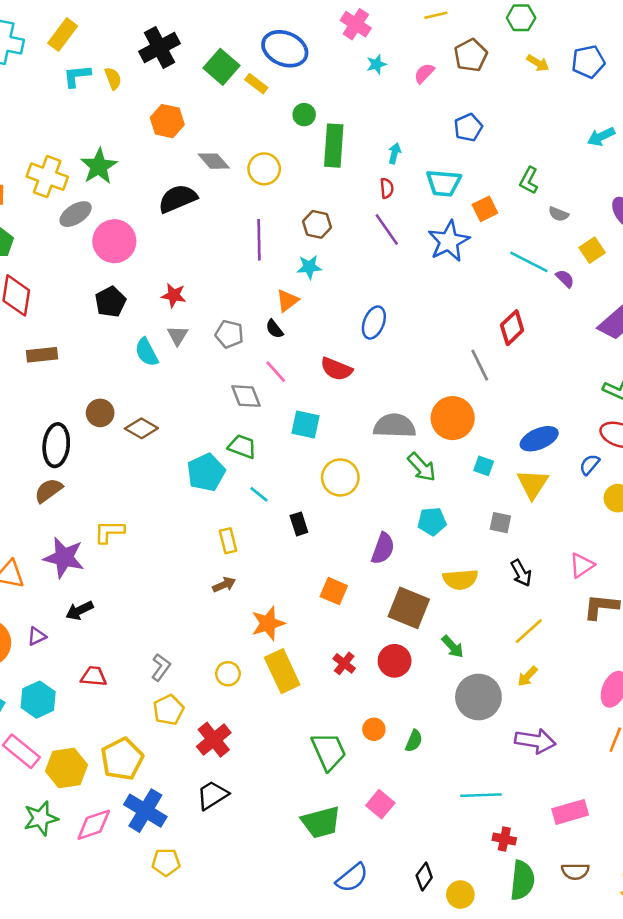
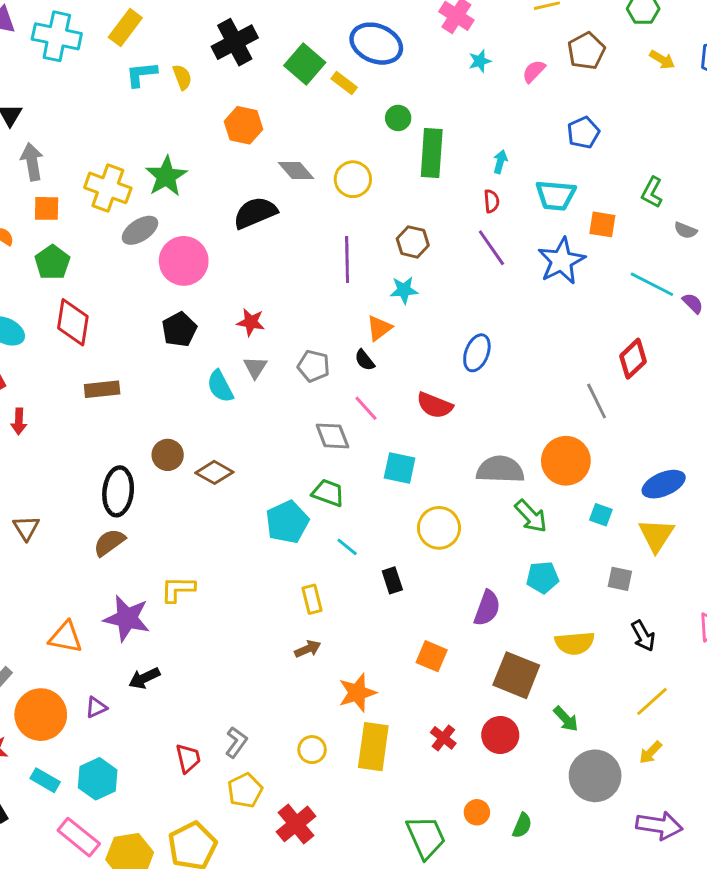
orange square: (485, 209) -> (602, 224), turned 35
yellow rectangle: (282, 671) -> (373, 747), turned 33
red trapezoid: (94, 676) -> (188, 758), moved, turned 72

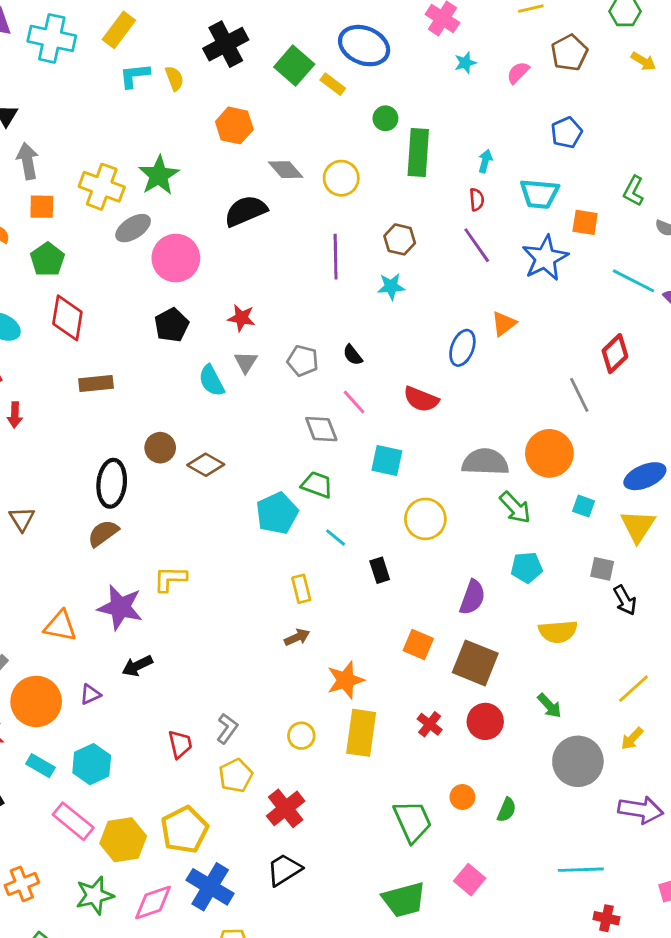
orange triangle: (379, 328) -> (504, 324), moved
black arrow: (643, 636) -> (625, 600), moved
brown square: (516, 675) -> (475, 663), moved

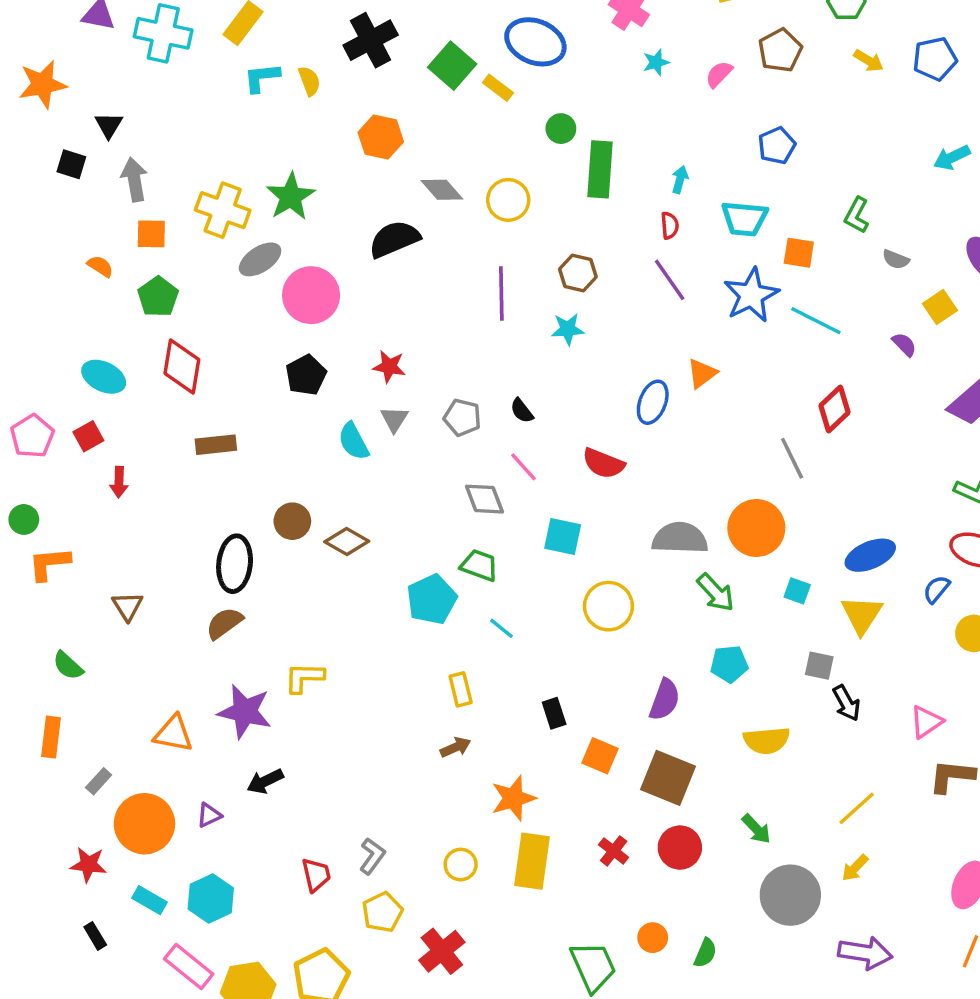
cyan line: (634, 281) -> (816, 321), moved
black rectangle: (380, 570) -> (554, 713), moved

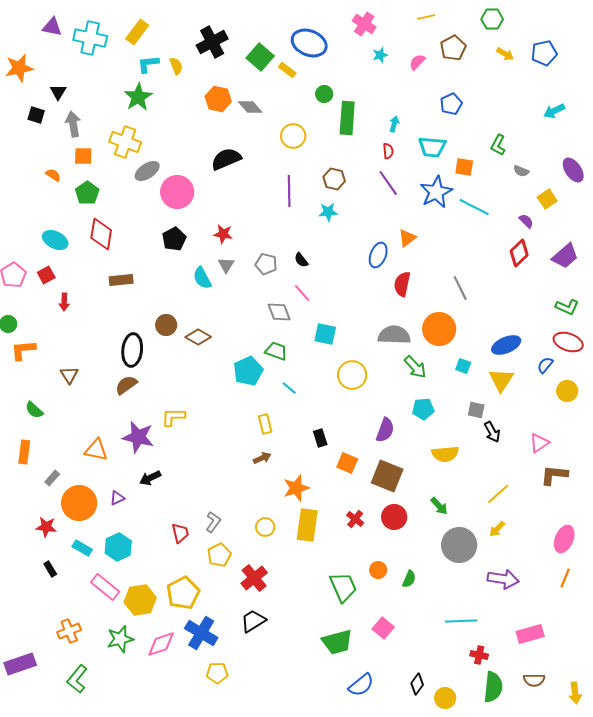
gray diamond: (442, 190) -> (250, 107), moved
green star: (291, 197) -> (138, 97), moved
red diamond: (835, 409) -> (519, 253), moved
red semicircle: (603, 463) -> (402, 284), moved, turned 80

